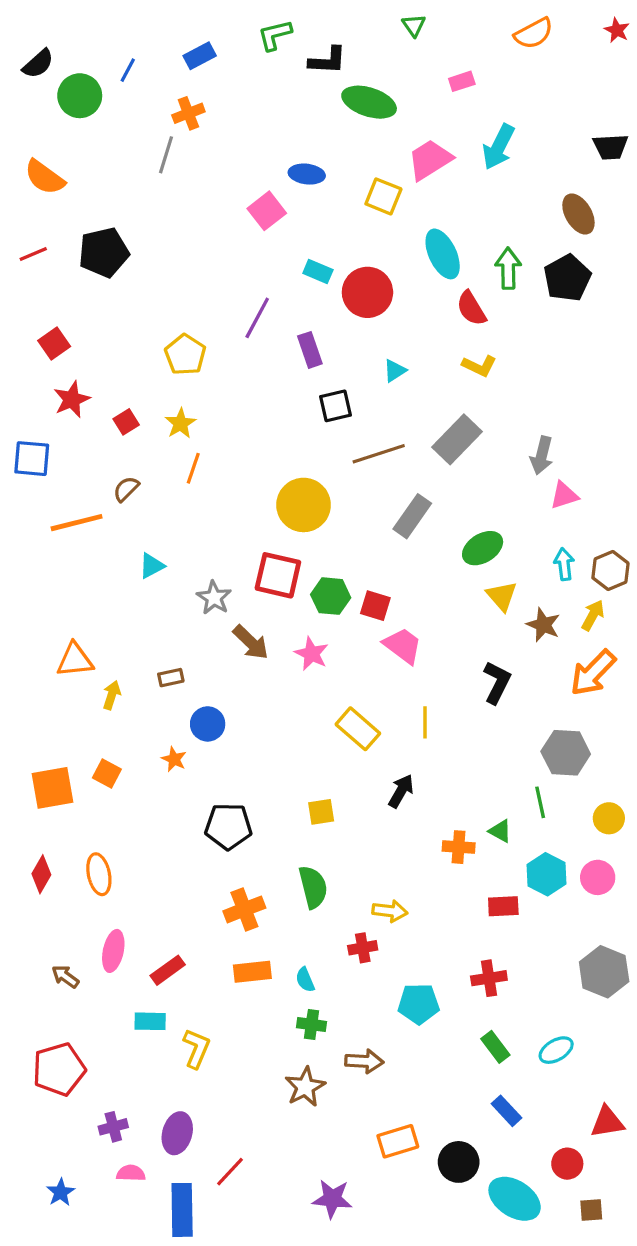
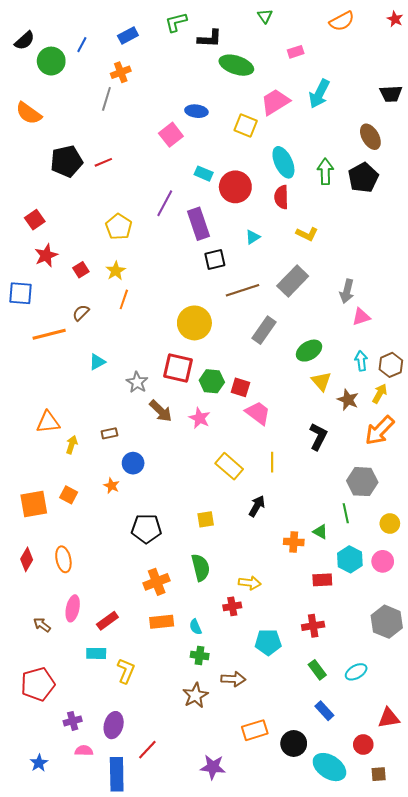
red line: (33, 254) -> (103, 162), moved
red semicircle: (471, 308) -> (281, 197), moved, turned 30
purple rectangle: (310, 350) -> (199, 224), size x1.4

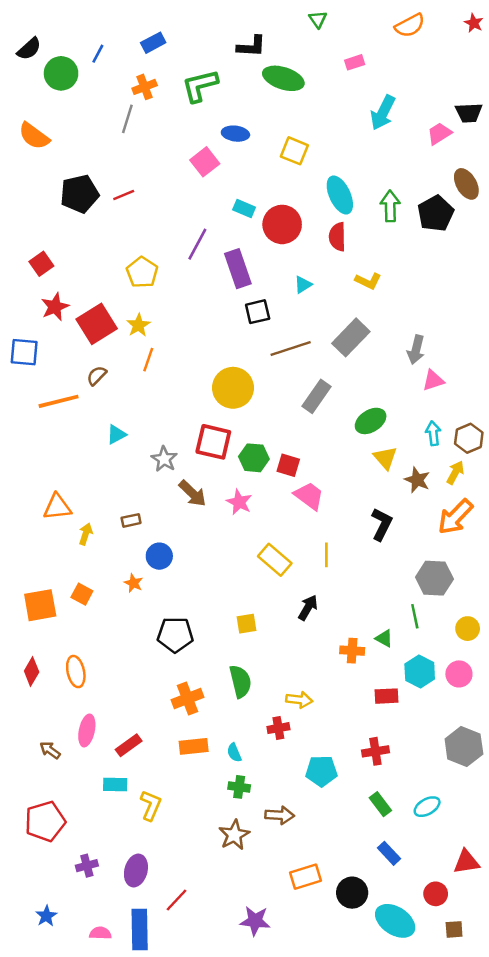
green L-shape: (176, 22) -> (200, 86), moved, size x1.4
pink trapezoid: (275, 102) -> (439, 134), moved, size x0.7
brown ellipse: (370, 137) -> (466, 184), moved
red square: (81, 270) -> (97, 324), size x2.0
pink semicircle: (84, 751) -> (100, 933), moved

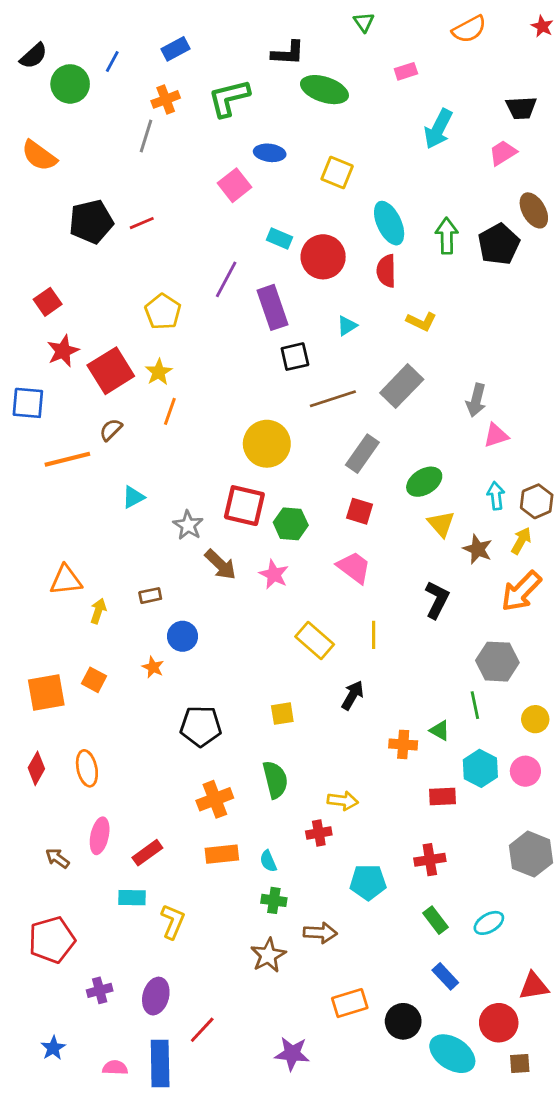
black trapezoid: (469, 113) -> (521, 108), moved
red square: (288, 465) -> (360, 511), moved
red circle: (436, 894) -> (499, 1023), size x1.4

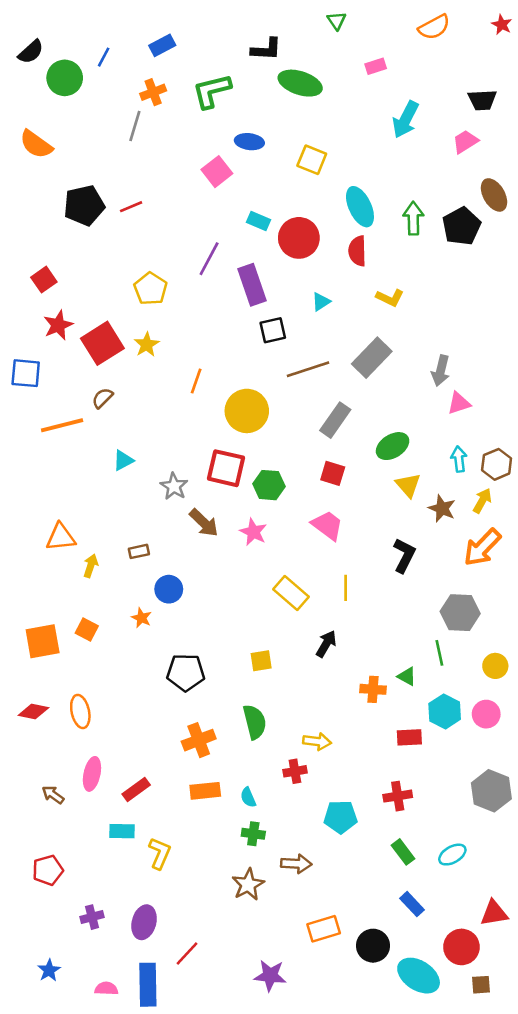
orange line: (170, 411) -> (196, 381), moved
red diamond: (36, 768) -> (33, 711), turned 72
red pentagon: (52, 940) -> (48, 870), size x0.7

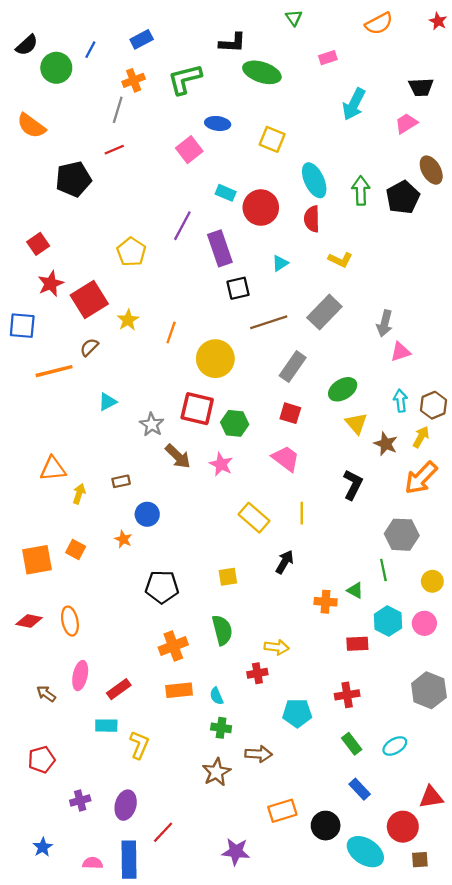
red line: (131, 207) -> (114, 150), moved
yellow star: (147, 345) -> (128, 320), moved

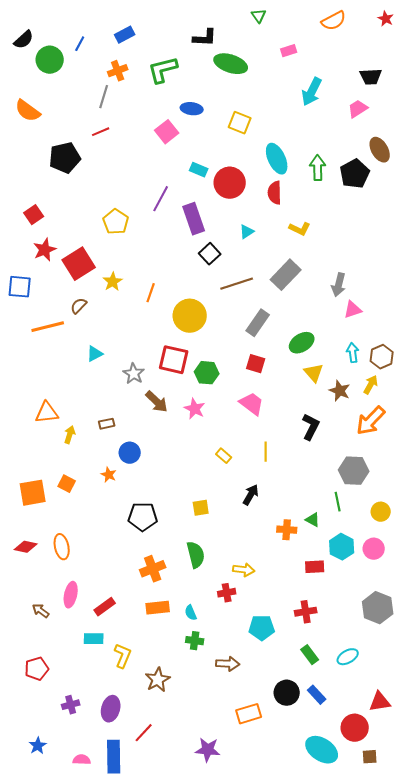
black square: (238, 288) -> (210, 254), turned -30
yellow rectangle: (254, 518) -> (224, 456), size x0.6
brown star: (216, 772) -> (158, 680), moved
black circle: (326, 826) -> (287, 693), moved

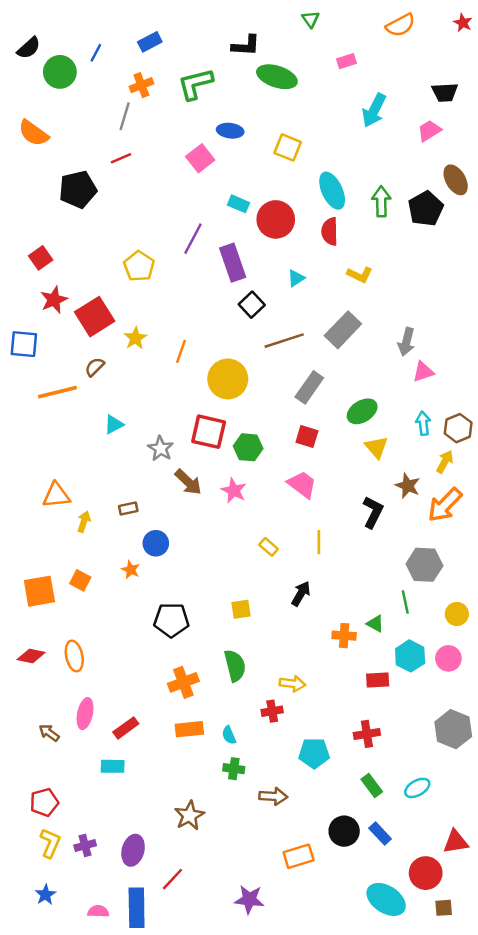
brown star: (340, 391) -> (408, 486), moved
yellow L-shape: (123, 656) -> (50, 843), moved

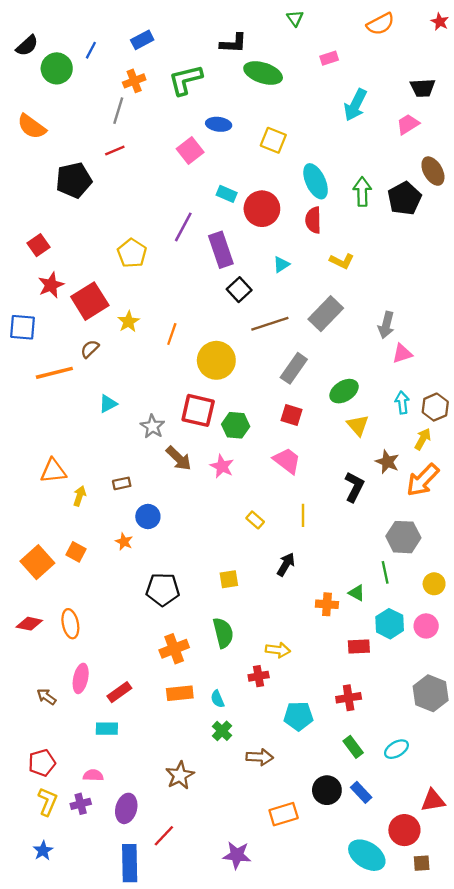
orange square: (39, 591) -> (37, 562), turned -32
green cross: (234, 769) -> (222, 731), turned 36
pink semicircle: (98, 911) -> (93, 775), moved

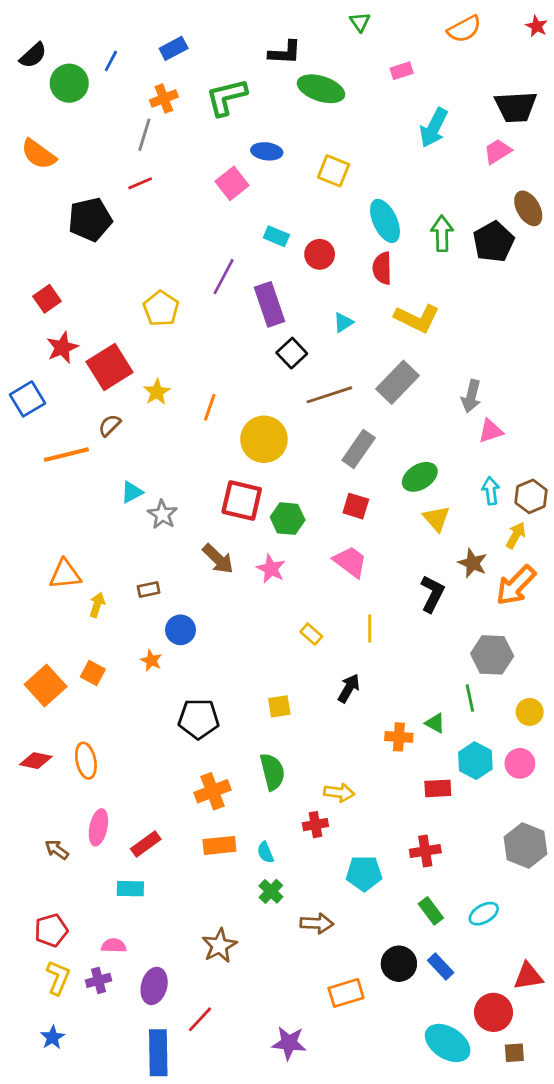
black trapezoid: (423, 88) -> (516, 107), size x1.4
red circle: (262, 209) -> (320, 254), size x0.7
yellow L-shape: (342, 261) -> (417, 318), size x1.5
blue square: (22, 327) -> (27, 399), turned -36
gray star: (152, 426) -> (162, 514), moved

